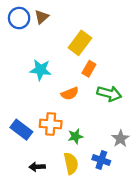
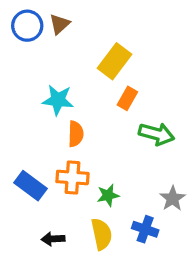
orange semicircle: (70, 94) -> (76, 134), moved, turned -66

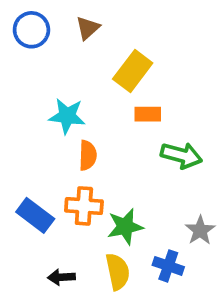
brown triangle: (60, 24) -> (88, 28), moved
orange rectangle: (127, 98) -> (148, 114), turned 60
green star: (108, 195) -> (125, 227), size x1.4

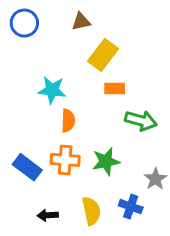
brown triangle: (88, 28) -> (81, 22), moved, turned 30
green star: (125, 227) -> (106, 161), moved

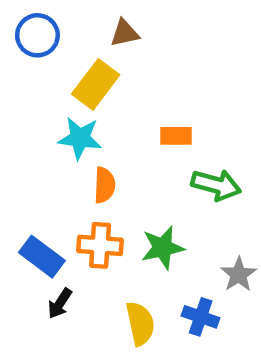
yellow rectangle: (103, 55) -> (96, 84), moved
black arrow: (48, 215) -> (60, 303), moved, turned -54

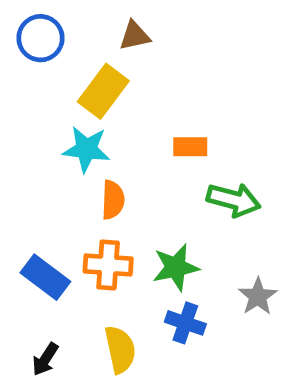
black arrow: (60, 303) -> (45, 359), moved
blue cross: (201, 317) -> (185, 323), moved
yellow semicircle: (140, 324) -> (120, 350), moved

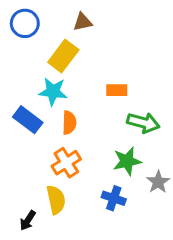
orange cross: (108, 265) -> (66, 163), turned -36
green star: (176, 267) -> (127, 161), moved
blue rectangle: (45, 277) -> (28, 120), moved
yellow semicircle: (120, 350) -> (56, 200), moved

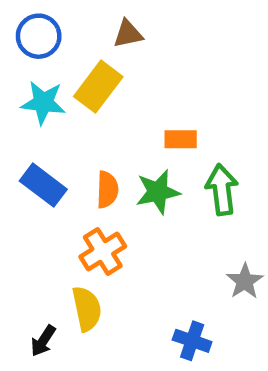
cyan star: (53, 92) -> (43, 103), moved
green arrow: (143, 123) -> (222, 190), turned -112
green star: (127, 161) -> (158, 192), moved
blue cross: (114, 198) -> (192, 341), moved

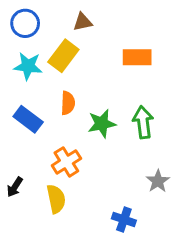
orange rectangle: (181, 139) -> (137, 57), moved, size x1.4
orange semicircle: (107, 190) -> (68, 103), moved
black arrow: (43, 341) -> (15, 187), moved

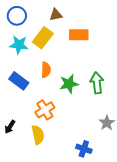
orange rectangle: (137, 57) -> (79, 35), moved

